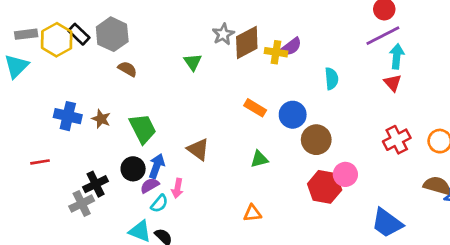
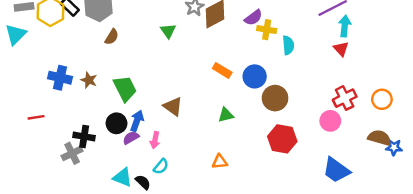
yellow cross: (276, 52) -> (267, 30), moved
brown semicircle: (127, 69) -> (112, 37), turned 91
pink circle: (345, 174) -> (330, 121), moved
black cross: (96, 184) -> (84, 137), turned 35
cyan semicircle: (159, 204) -> (161, 167), moved

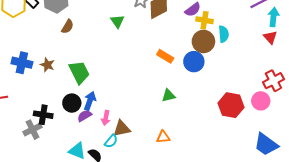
brown circle: (275, 98) -> (203, 41), moved
brown triangle: (173, 106) -> (122, 128), moved, turned -48
red hexagon: (282, 139) -> (231, 105), moved

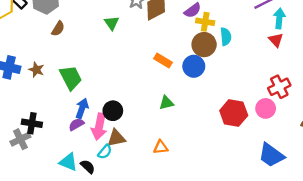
black circle: (72, 103) -> (113, 111), moved
pink arrow: (106, 118) -> (99, 127), size x1.6

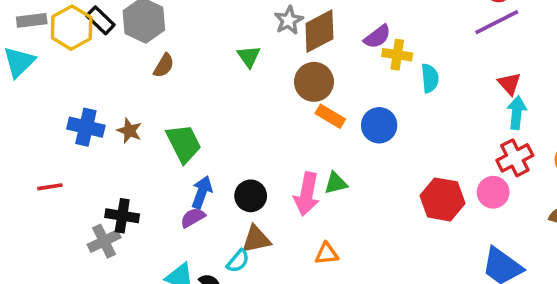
cyan arrow: (279, 18) -> (517, 113), moved
brown circle: (204, 45) -> (314, 82), moved
pink arrow: (99, 127) -> (307, 194), moved

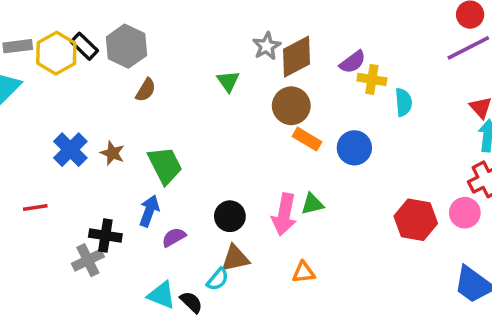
blue cross: (86, 127) -> (70, 150), turned 32
blue arrow: (202, 192) -> (149, 211), moved

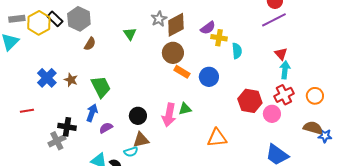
green triangle: (228, 81) -> (130, 34), moved
red hexagon: (416, 220) -> (250, 101), moved
orange triangle: (304, 272) -> (217, 138), moved, size x1.5
cyan semicircle: (218, 279) -> (131, 152), turned 32

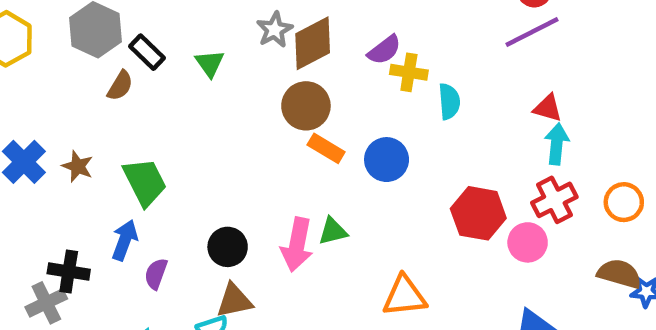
black rectangle: (55, 19) -> (147, 52), moved
red triangle: (281, 54) -> (548, 108), turned -32
purple semicircle: (106, 128) -> (156, 274), turned -40

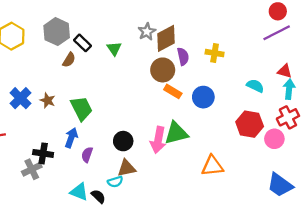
purple semicircle: (384, 50) -> (183, 56), moved, turned -66
cyan semicircle: (449, 101) -> (255, 86), moved, turned -60
green triangle: (333, 231) -> (176, 133), size x1.6

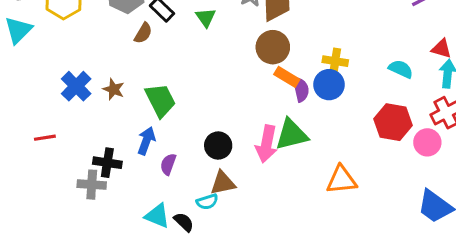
yellow cross: (215, 53) -> (335, 61), moved
purple semicircle: (183, 56) -> (301, 89), moved
gray cross: (32, 169) -> (92, 185), turned 30

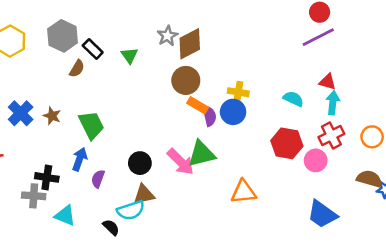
pink arrow: (267, 144) -> (181, 162), turned -56
cyan semicircle: (207, 202) -> (131, 210), size x1.5
cyan triangle: (157, 216) -> (65, 216), moved

